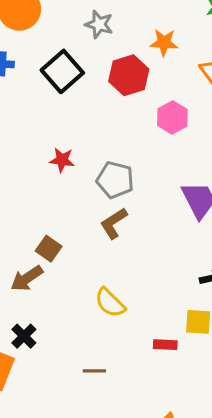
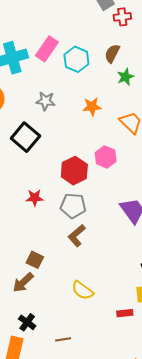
red hexagon: (129, 75) -> (74, 171), moved
brown line: (94, 371) -> (63, 339), moved

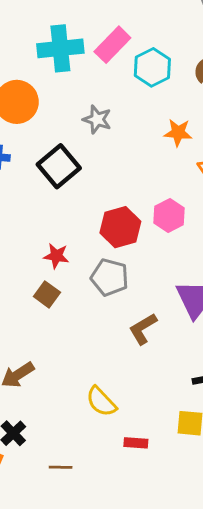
orange star: (92, 107) -> (178, 133), moved
brown L-shape: (77, 236) -> (143, 329), moved
brown square: (35, 260) -> (47, 294), moved
red rectangle: (125, 313) -> (136, 443), moved

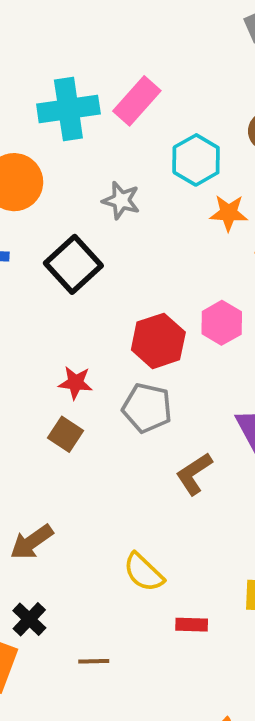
cyan hexagon: (152, 67) -> (196, 160), moved

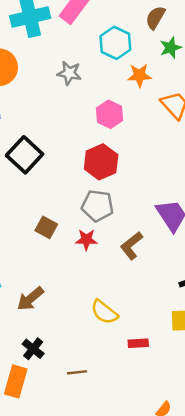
black square: (73, 264) -> (25, 155), moved
pink hexagon: (222, 323) -> (110, 114), moved
red star: (75, 383) -> (86, 240), moved

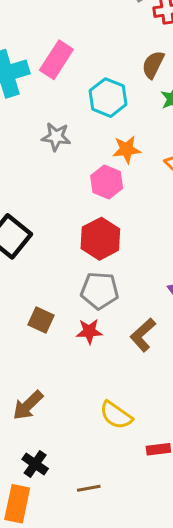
orange star: (139, 75) -> (127, 149), moved

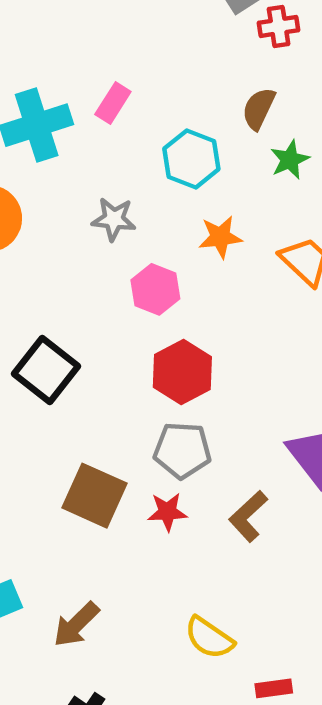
pink rectangle: (56, 60) -> (113, 103), size x0.7
pink hexagon: (107, 182) -> (155, 289), moved
brown square: (41, 320) -> (94, 496), size x1.6

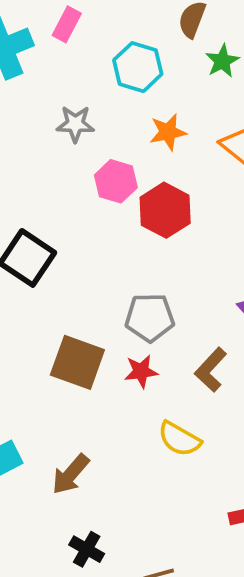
red hexagon: (182, 372) -> (165, 210), moved
yellow semicircle: (209, 638) -> (179, 439), moved

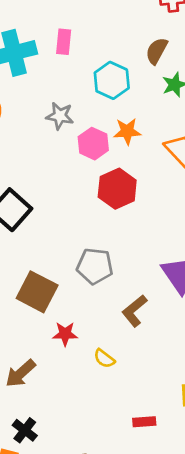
pink rectangle: (67, 24) -> (64, 42), turned -30
pink hexagon: (116, 181) -> (93, 144), moved
red star: (141, 371) -> (65, 334), moved
yellow semicircle: (179, 439) -> (104, 359), size x0.7

